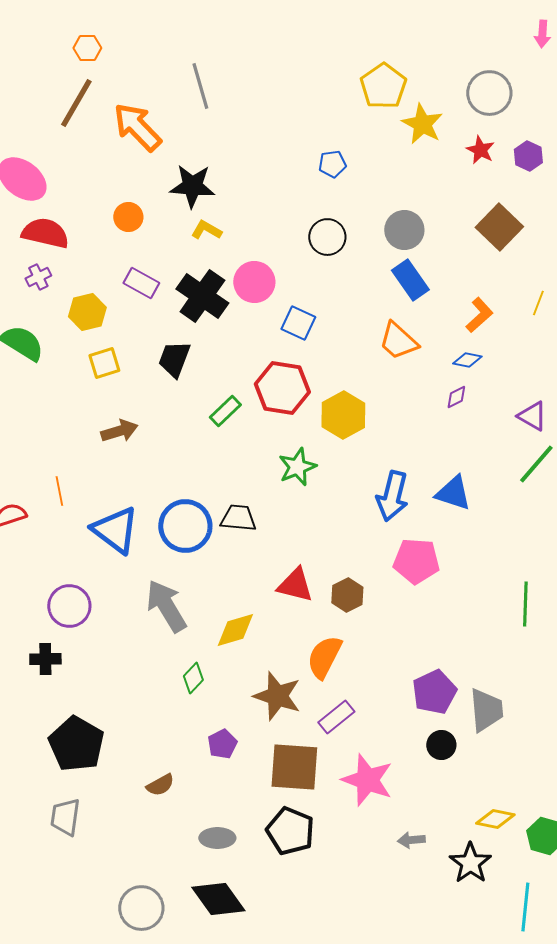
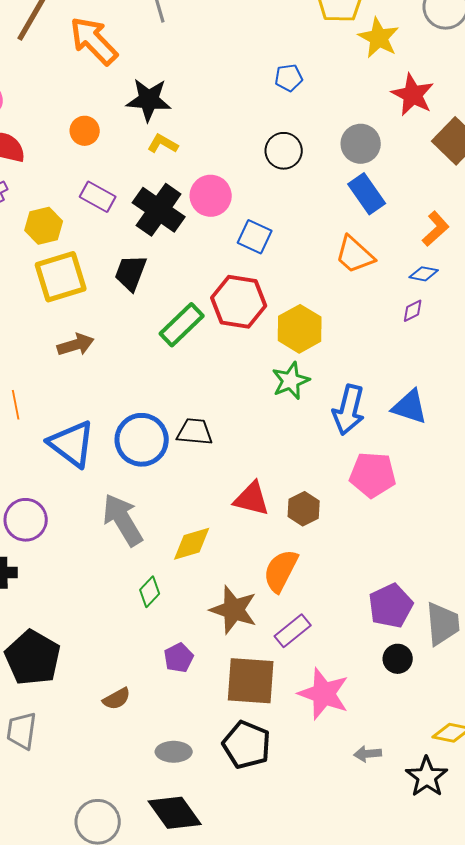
red star: (480, 150) -> (413, 95), moved, size x1.5
yellow square: (104, 363) -> (61, 277), size x1.6
green rectangle: (225, 411) -> (182, 325), size x1.4
green star: (297, 467) -> (291, 381), moved

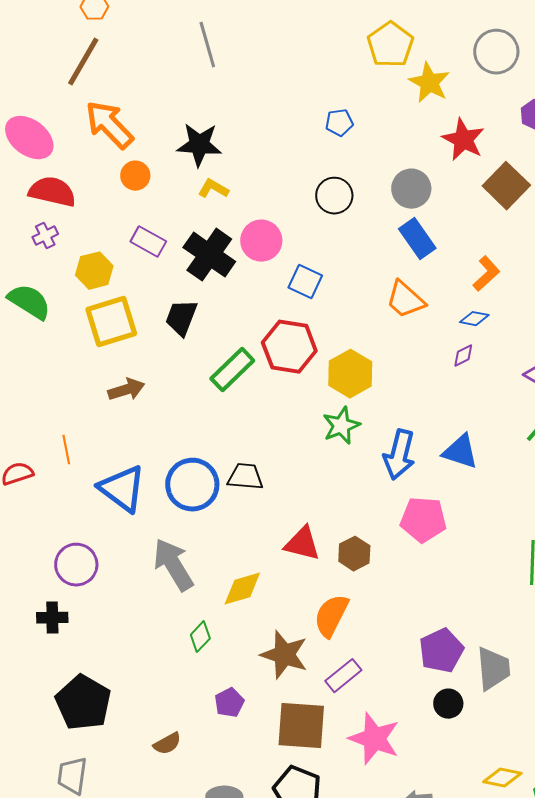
orange arrow: (94, 41) -> (109, 125), moved

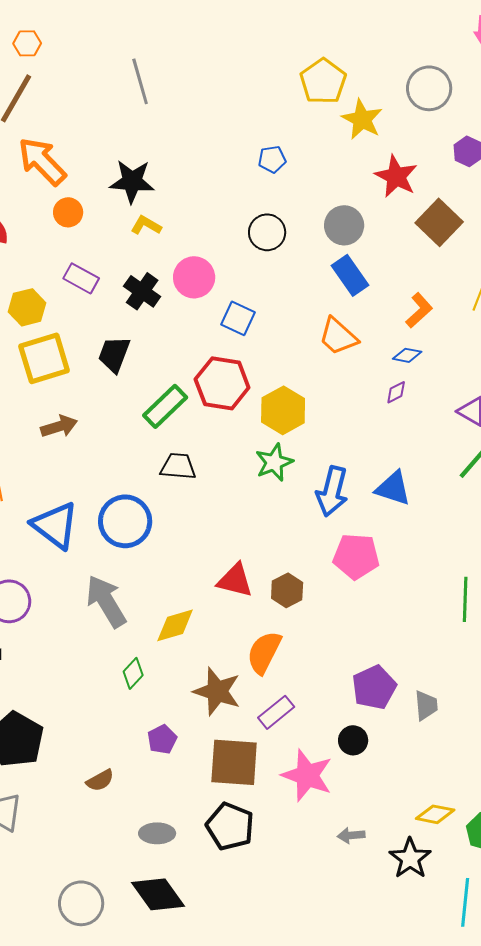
black cross: (209, 255) -> (142, 291), size x0.7
black trapezoid: (245, 477) -> (178, 466), moved
gray trapezoid: (493, 669) -> (426, 705), size x0.7
black circle: (448, 704) -> (353, 740), moved

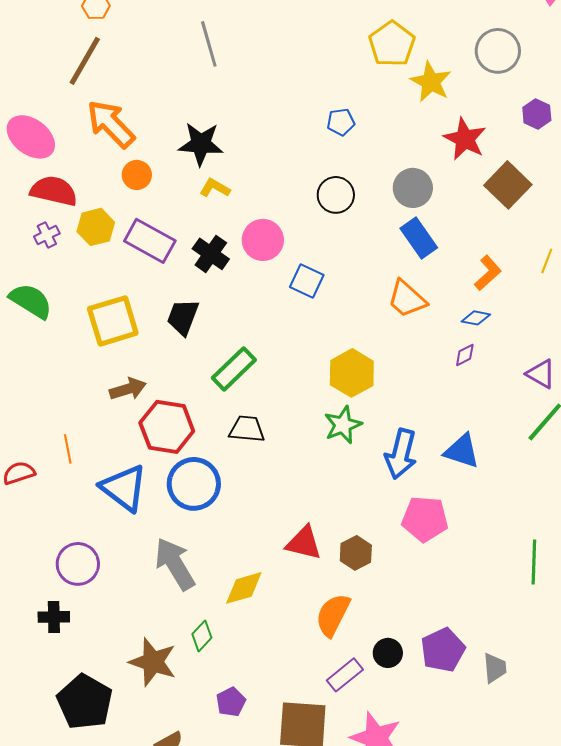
purple rectangle: (81, 278) -> (150, 241), size x1.4
yellow hexagon: (27, 307) -> (96, 227), moved
red hexagon: (222, 383) -> (167, 427), moved
brown star: (217, 691) -> (153, 662), moved
black circle: (353, 740) -> (388, 653), moved

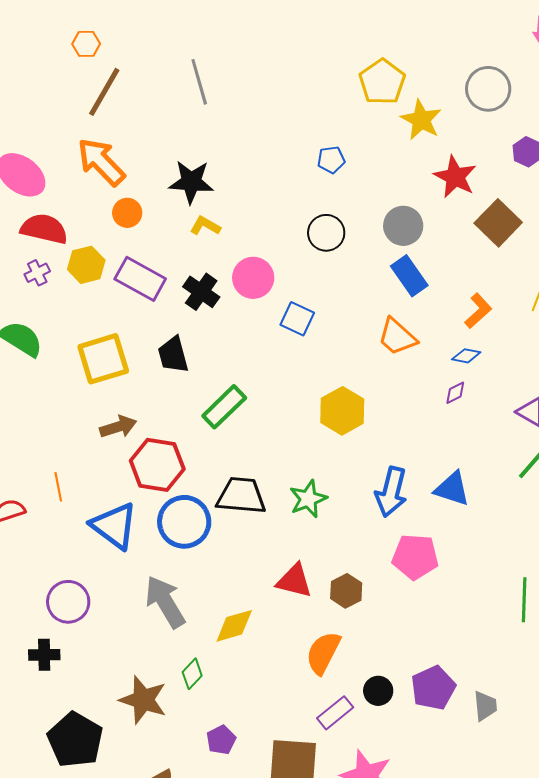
brown line: (85, 61) -> (104, 92), moved
black trapezoid: (183, 317) -> (173, 355), turned -36
green star: (343, 425) -> (308, 499), moved
black trapezoid: (247, 429) -> (241, 496), moved, size x1.4

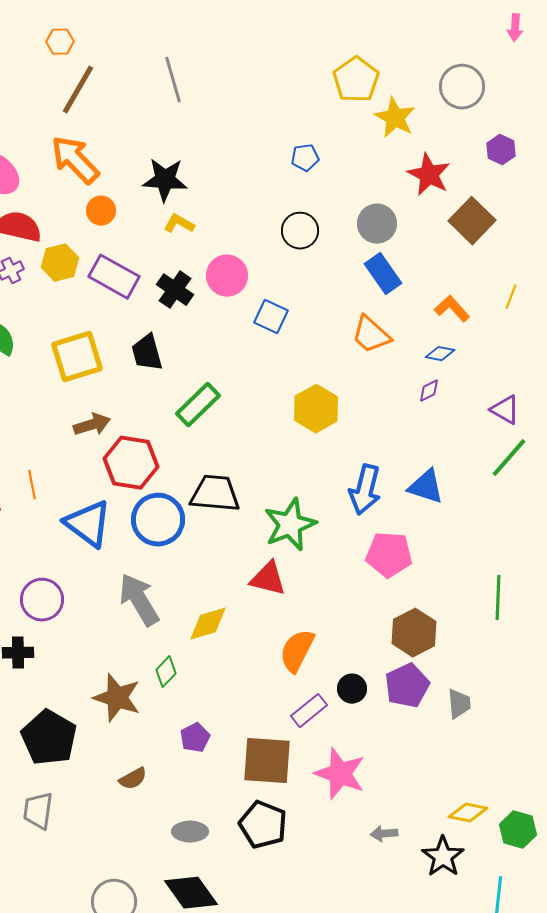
orange L-shape: (478, 311) -> (452, 309), turned -90
green star: (308, 499) -> (290, 525), moved, size x1.4
brown hexagon: (346, 591) -> (414, 633), moved, size x1.4

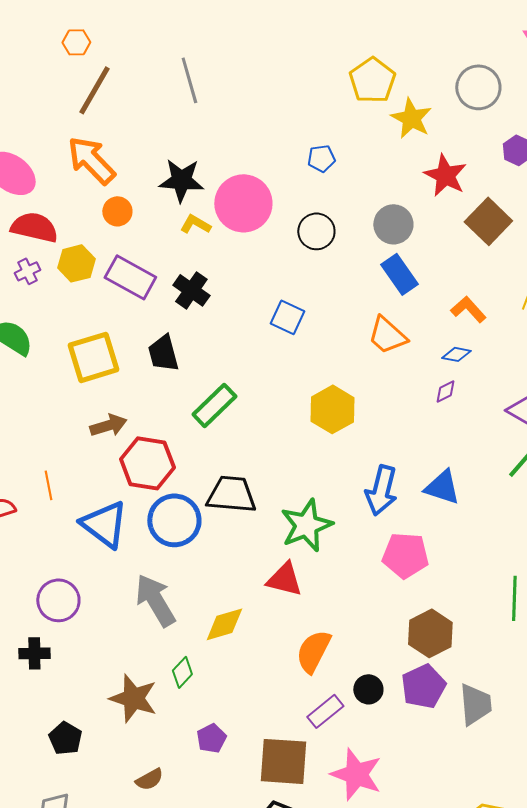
pink circle: (227, 276) -> (243, 203), moved, size x1.4
gray trapezoid: (459, 704) -> (475, 704), size x1.4
black pentagon: (49, 738) -> (65, 738), size x0.6

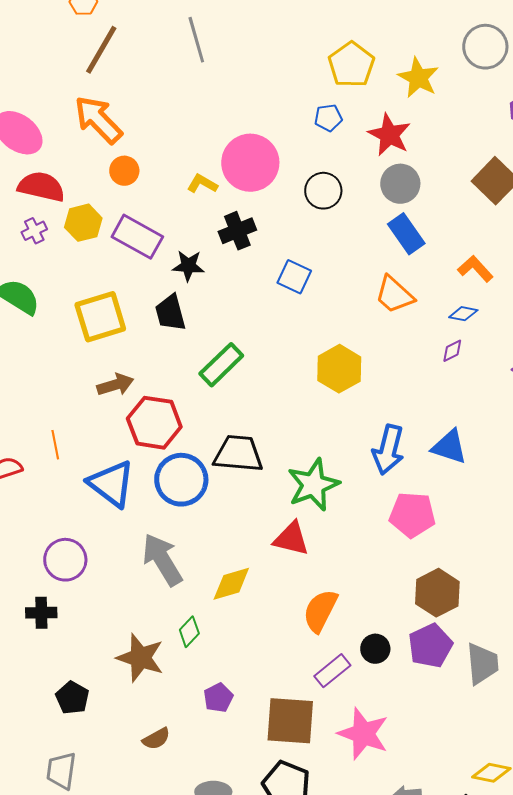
yellow pentagon: (372, 80) -> (351, 65), moved
red star: (445, 175) -> (389, 135), moved
black star: (181, 180) -> (188, 266), moved, size x0.7
black cross: (191, 290) -> (237, 231), moved, turned 33

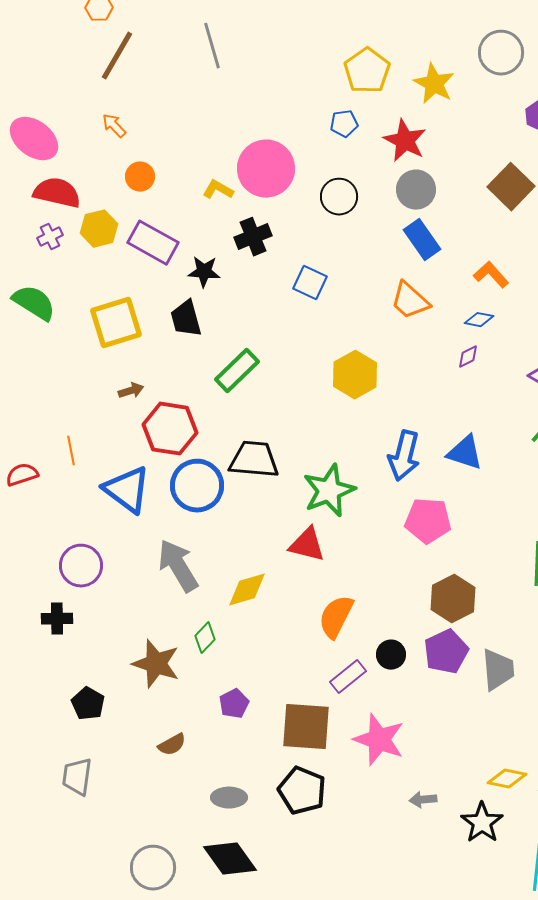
orange arrow: (98, 120) -> (114, 126), size x0.5
brown arrow: (115, 385) -> (131, 391), size x0.7

